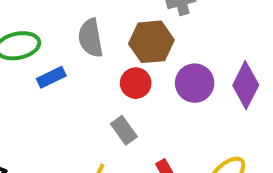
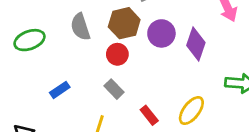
blue rectangle: (51, 77) -> (60, 90), moved
purple circle: (195, 83) -> (161, 33), moved

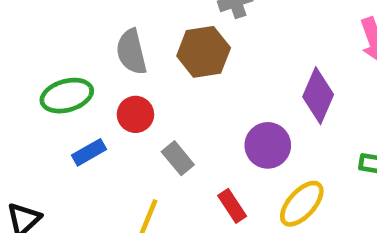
purple circle: (161, 33) -> (268, 145), moved
green ellipse: (29, 40) -> (67, 96), moved
red circle: (117, 54) -> (135, 114), moved

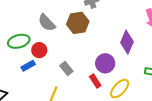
gray semicircle: (131, 52) -> (47, 23), turned -30
red circle: (135, 114) -> (39, 50), moved
red rectangle: (232, 206) -> (95, 81), moved

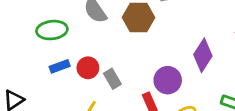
red circle: (39, 50) -> (88, 68), moved

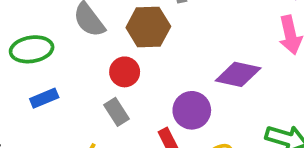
purple diamond: (203, 55) -> (238, 74), turned 72
red circle: (88, 68) -> (125, 72), moved

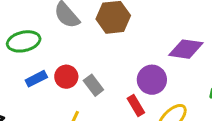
red circle: (125, 72) -> (66, 77), moved

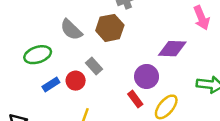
gray rectangle: (93, 85) -> (94, 66), moved

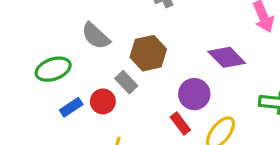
brown hexagon: (110, 28) -> (148, 53), moved
purple diamond: (172, 49) -> (227, 57), turned 44

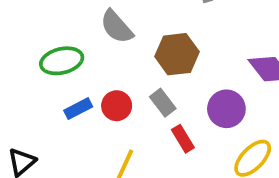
gray rectangle: (126, 82) -> (163, 103), moved
red rectangle: (180, 123) -> (183, 139), moved

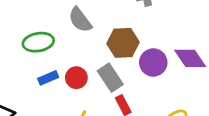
gray rectangle: (163, 103) -> (110, 78), size x1.4
purple circle: (226, 109) -> (153, 63), moved

